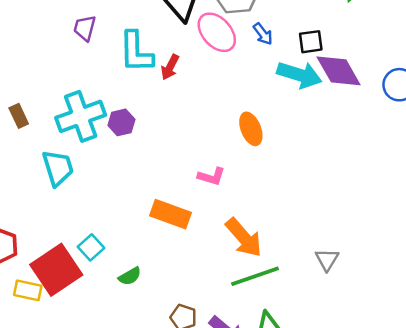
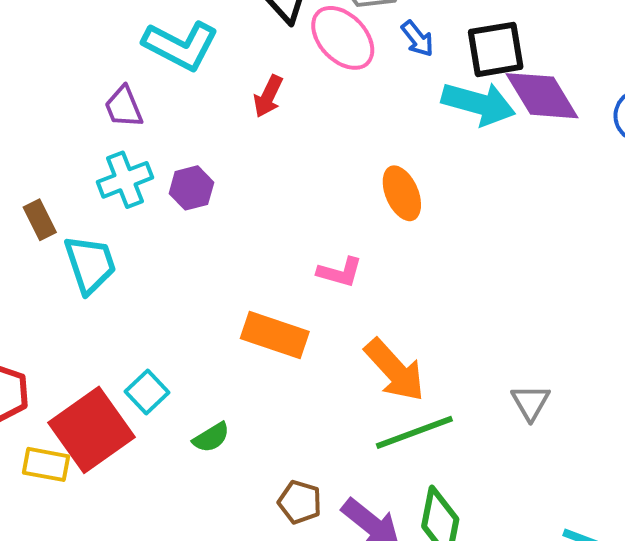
purple trapezoid: (85, 28) -> (124, 107), moved, turned -36
black square: (311, 42) -> (496, 49), size x1.4
cyan L-shape: (136, 52) -> (181, 45), moved, turned -60
brown rectangle: (19, 116) -> (40, 220), moved
cyan cross: (81, 116) -> (125, 180), size x0.7

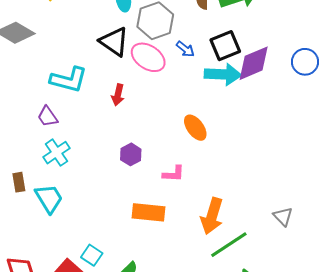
purple diamond: (542, 96) -> (254, 63), turned -69
purple hexagon: (191, 188) -> (131, 154), moved
brown rectangle: (40, 220) -> (19, 182), turned 30
orange arrow: (395, 370) -> (212, 216), turned 72

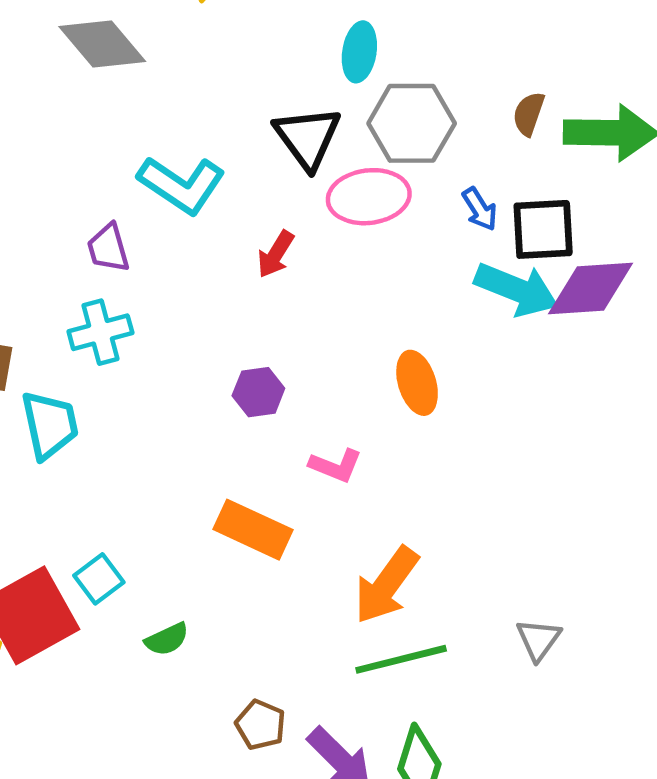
blue arrow: (185, 49) -> (480, 209), moved
pink ellipse: (148, 57) -> (369, 197), turned -60

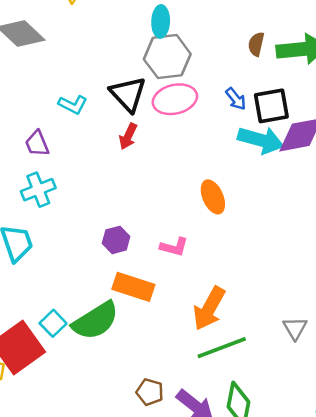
gray hexagon: (412, 123) -> (167, 57), moved
black triangle: (308, 138) -> (128, 94), moved
cyan L-shape: (182, 185) -> (73, 105), size x0.6
purple hexagon: (258, 392) -> (116, 240), moved
green semicircle: (167, 639) -> (95, 321), moved, size x2.0

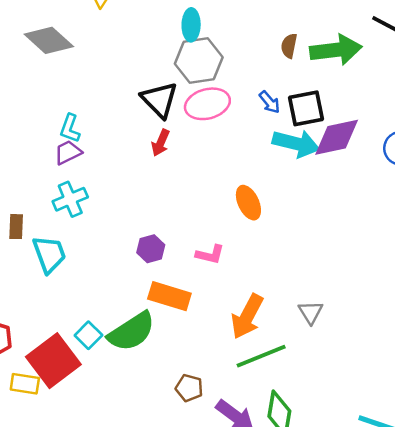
cyan L-shape: (73, 105) -> (70, 128), moved, turned 84
purple trapezoid: (37, 144) -> (68, 152), turned 88
gray triangle: (295, 328) -> (311, 312), moved
brown pentagon: (150, 392) -> (189, 388), moved

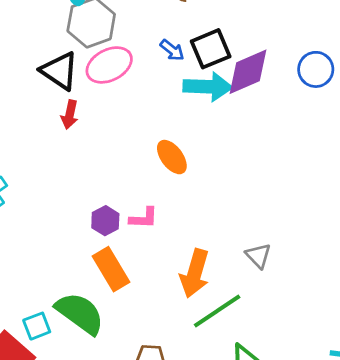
purple hexagon: (151, 249) -> (105, 221), moved
orange rectangle: (169, 296) -> (111, 269), turned 54
green semicircle: (132, 332) -> (80, 313), turned -99
cyan square: (88, 335) -> (37, 326), turned 36

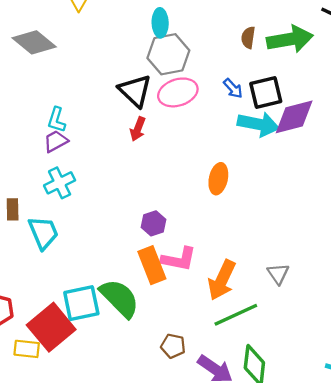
orange ellipse: (172, 157) -> (218, 179), turned 40
pink L-shape: (144, 218) -> (179, 259), moved, size x1.4
cyan square: (37, 326) -> (81, 303), size x1.6

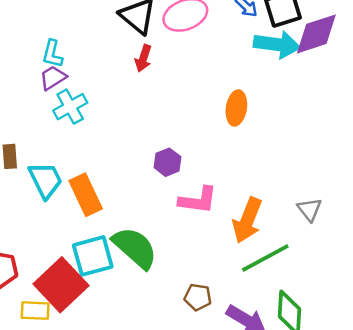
cyan cross: (60, 183) -> (70, 107), moved
orange rectangle: (152, 265) -> (86, 195), moved

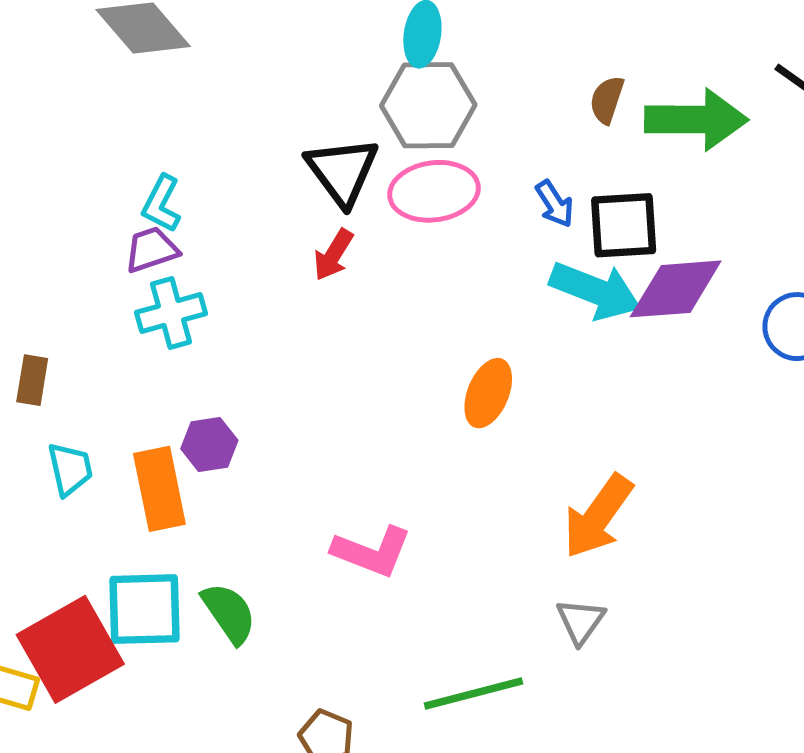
purple hexagon: (167, 162) -> (209, 445), moved
cyan trapezoid: (46, 180) -> (70, 469), moved, size x0.7
orange arrow: (247, 220) -> (598, 516), moved
green semicircle: (135, 248) -> (229, 613), size x0.7

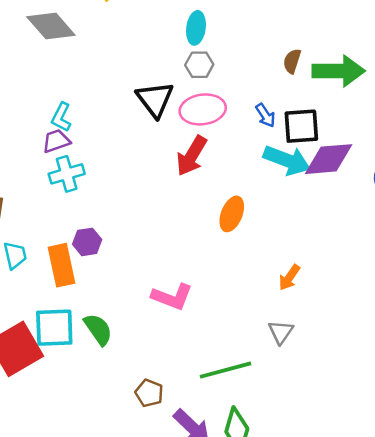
gray hexagon: (428, 105) -> (199, 65), size x0.6
red arrow: (333, 255) -> (192, 156), moved, size x1.5
orange arrow: (598, 516) -> (289, 277), size x0.6

